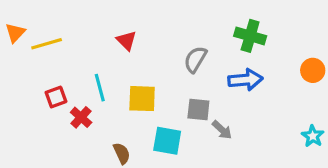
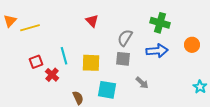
red triangle: (126, 41) -> (92, 21), moved
orange circle: (313, 70) -> (192, 45), moved
gray square: (198, 109) -> (123, 59), moved

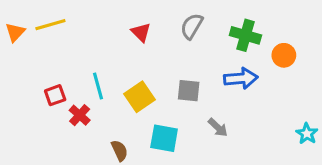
yellow line: (30, 28) -> (50, 25), moved
gray semicircle: (125, 38) -> (192, 26), moved
orange circle: (192, 45) -> (284, 55), moved
yellow square: (91, 63) -> (140, 97), turned -36

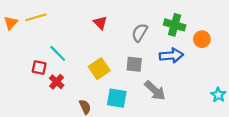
gray semicircle: (192, 26) -> (140, 33), moved
cyan line: (98, 86) -> (58, 53), moved, turned -30
red square: (55, 95) -> (39, 68), turned 32
gray arrow: (218, 127) -> (155, 90), size x1.5

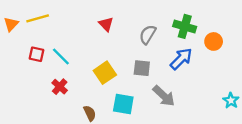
blue arrow: (171, 56) -> (181, 59), turned -40
red square: (39, 68) -> (37, 54), moved

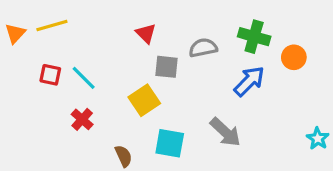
gray semicircle: (148, 35) -> (203, 48), turned 48
gray square: (142, 68) -> (166, 67), moved

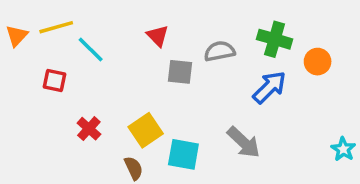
cyan line: (84, 78) -> (91, 50), moved
yellow square: (144, 100) -> (146, 130), moved

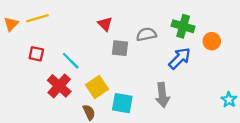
cyan line: (91, 50) -> (71, 61), moved
red cross: (89, 129) -> (59, 86), size x1.5
gray arrow: (244, 142) -> (162, 95), turned 40

